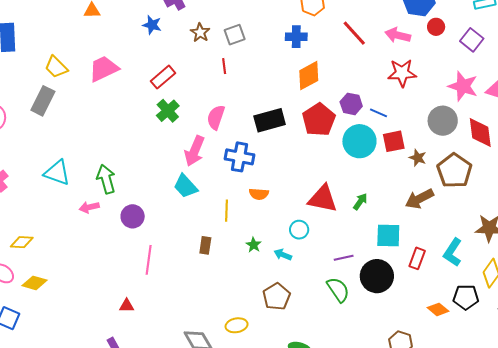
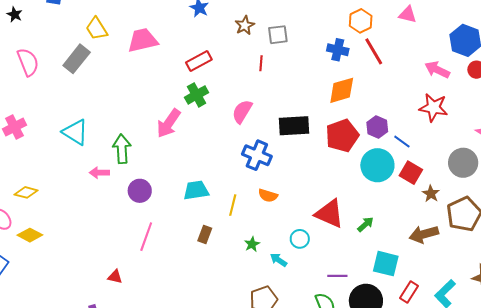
red line: (354, 33) -> (374, 51), moved
red square: (394, 141) -> (411, 173), turned 30
pink arrow: (195, 151) -> (169, 123), moved
cyan trapezoid: (185, 186) -> (196, 190), moved, turned 112

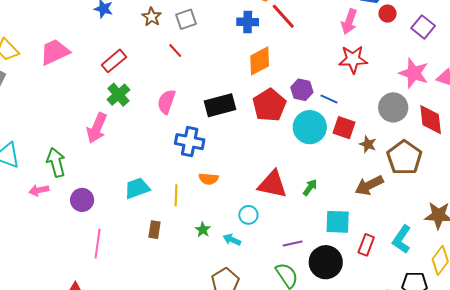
red line: (261, 63) -> (175, 51), turned -35
pink arrow: (437, 70) -> (349, 22), turned -85

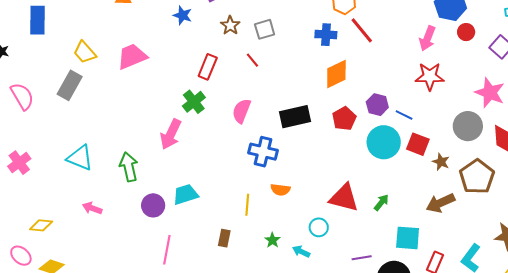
red rectangle: (114, 61) -> (208, 67), moved, turned -30
red pentagon: (269, 105) -> (344, 119), size x0.7
cyan trapezoid: (137, 188) -> (185, 194), moved
pink arrow: (39, 190) -> (92, 208), moved, turned 30

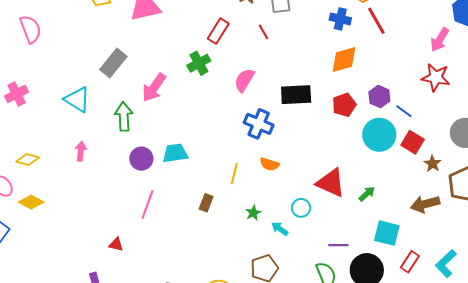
gray rectangle: (70, 85) -> (113, 63), moved
pink arrow: (171, 134) -> (154, 88), moved
pink arrow: (92, 208) -> (81, 151), turned 66

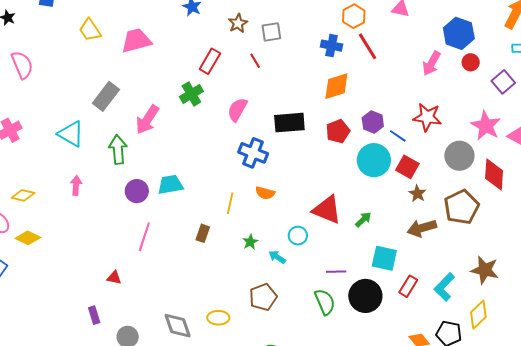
red star: (436, 77) -> (427, 117), moved
brown star: (432, 164) -> (417, 194), moved

